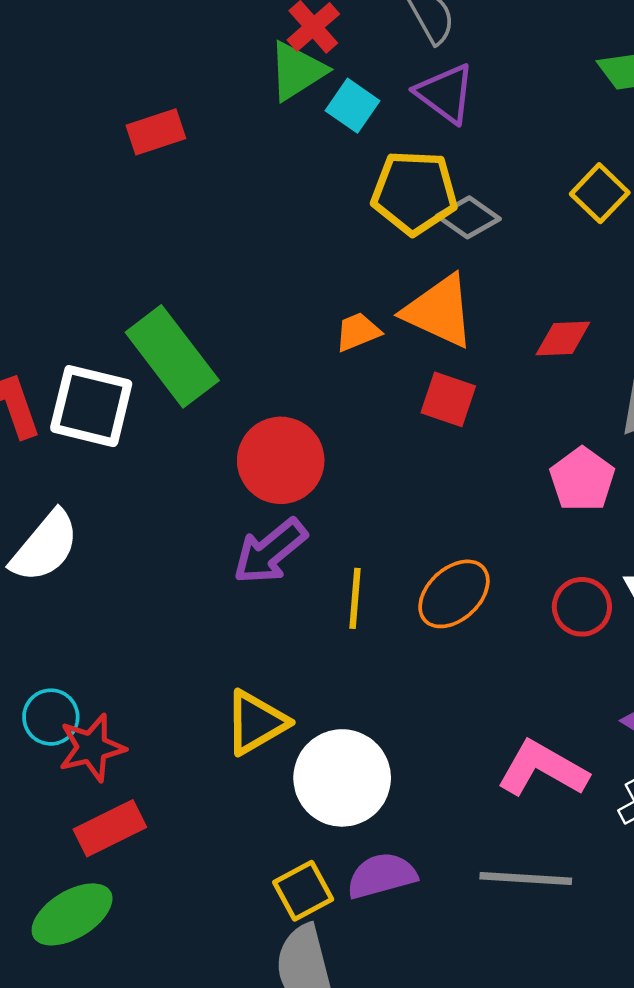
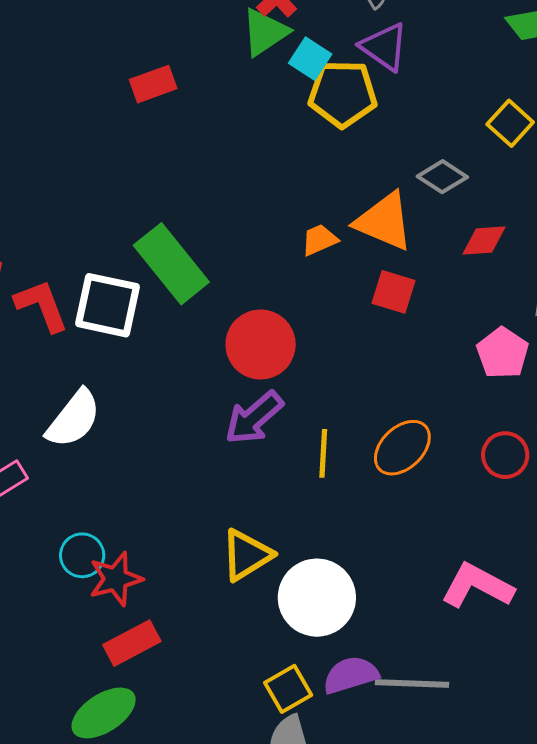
yellow pentagon: (414, 192) -> (343, 94), moved
gray diamond: (468, 217) -> (442, 177), moved
gray line: (526, 879) -> (412, 683), moved

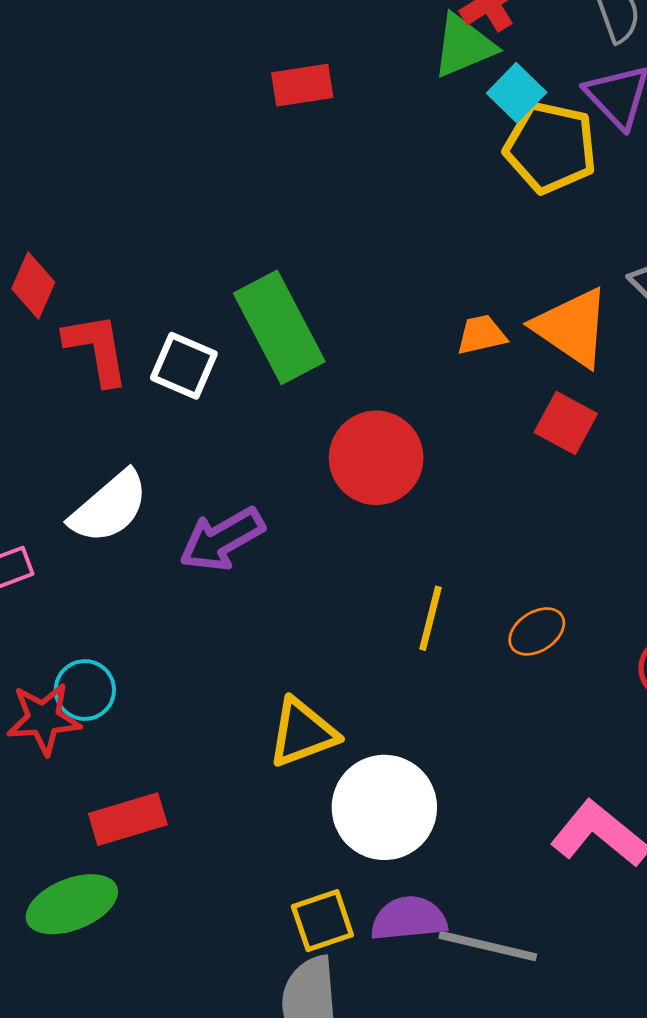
white square: (108, 305) -> (184, 366), size x0.7
purple arrow: (254, 418) -> (222, 539), moved
orange ellipse: (402, 448) -> (537, 631), size x0.7
red star: (116, 579) -> (44, 719), moved

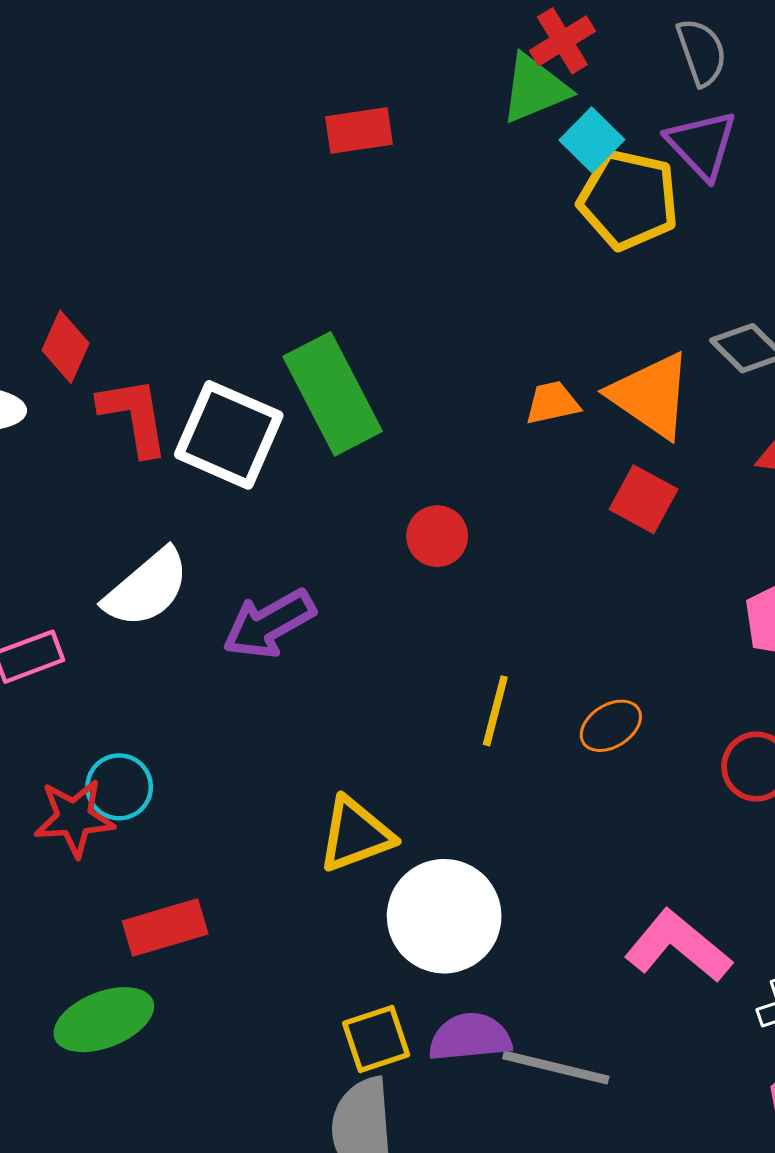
white square: (184, 366) -> (229, 435), size x1.5
red circle: (376, 458) -> (437, 536), size x0.6

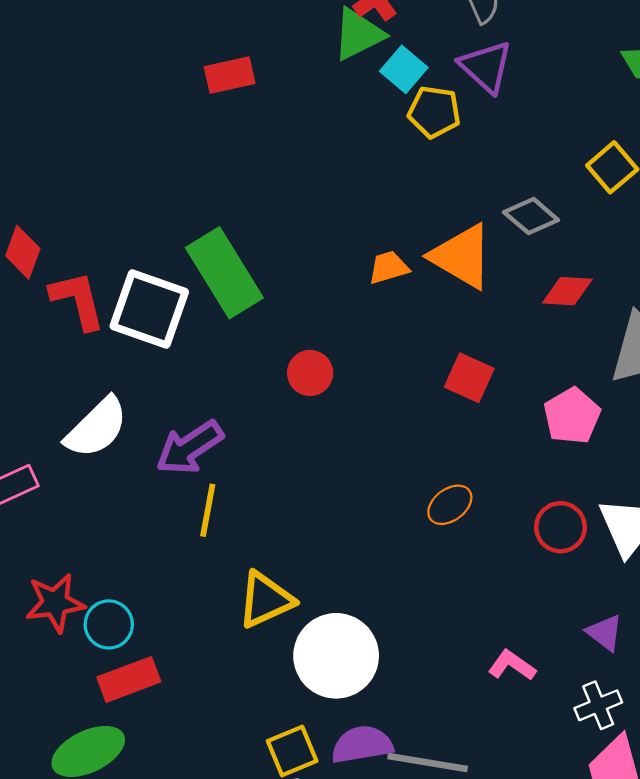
yellow pentagon: (628, 200) -> (434, 112), size x0.7
red square: (644, 499) -> (469, 378), moved
yellow line: (495, 711) -> (208, 510), moved
cyan circle: (119, 787) -> (109, 624), moved
pink L-shape: (678, 946) -> (512, 665), size x0.6

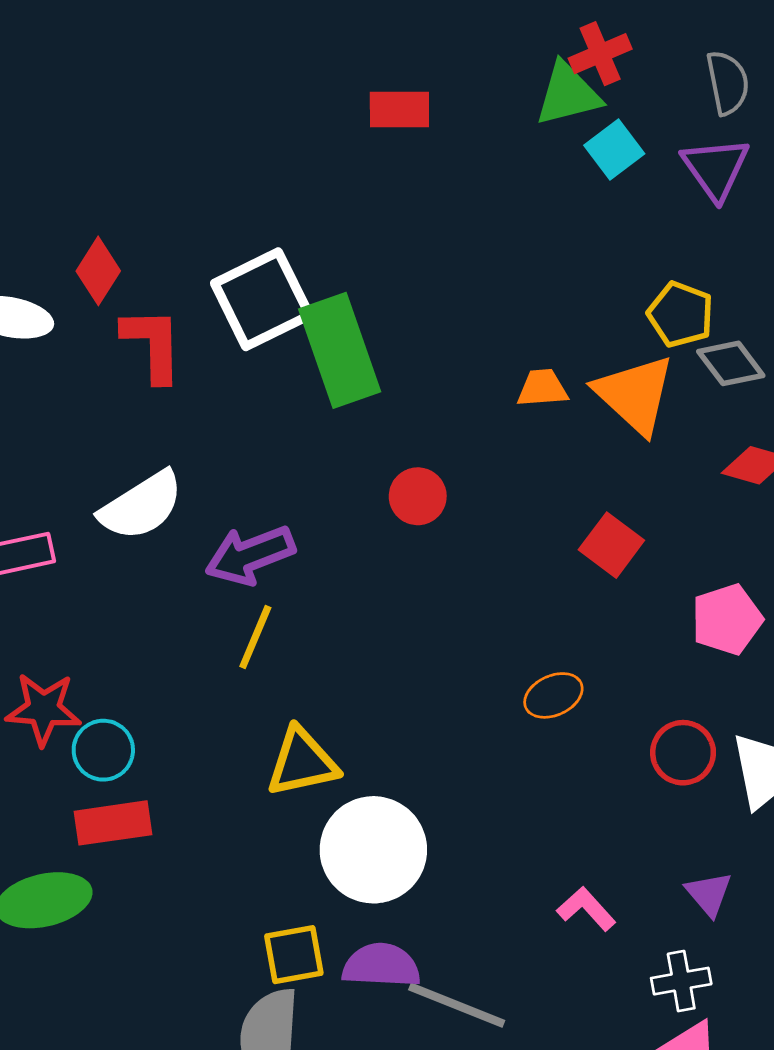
yellow pentagon: (434, 112) -> (681, 314), moved
white square: (149, 309) -> (262, 299), moved, turned 32

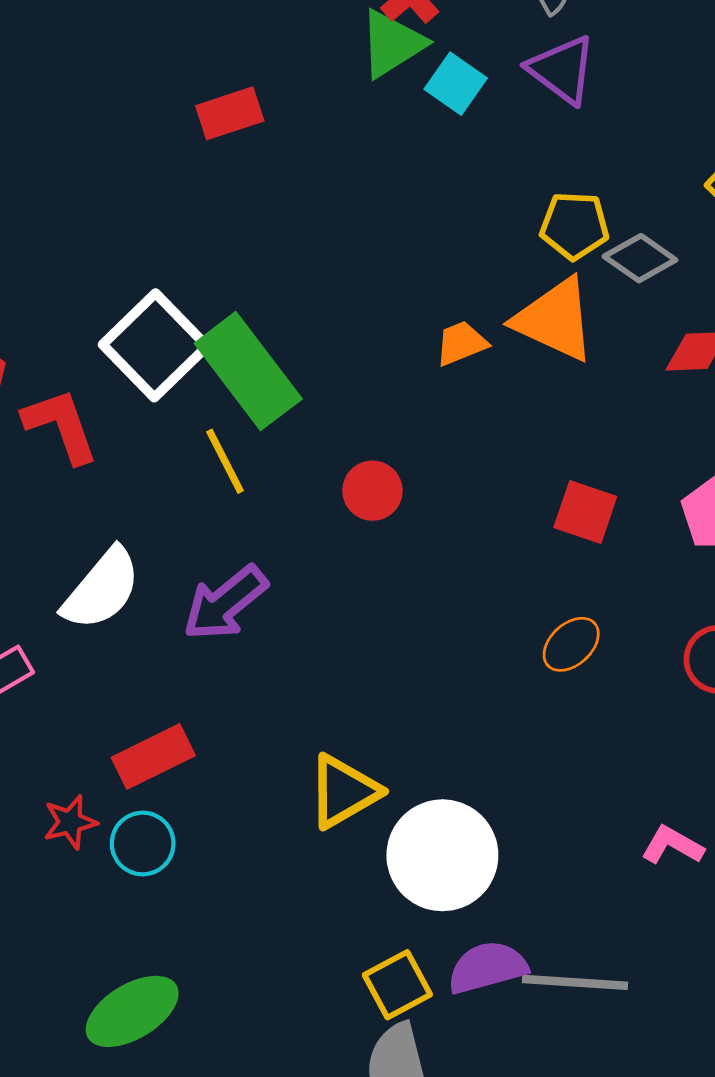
red square: (611, 545) -> (585, 512), moved
yellow line: (255, 637) -> (225, 461), moved, turned -32
red star: (43, 709) -> (70, 822), size x0.7
red rectangle: (113, 823) -> (153, 757), moved

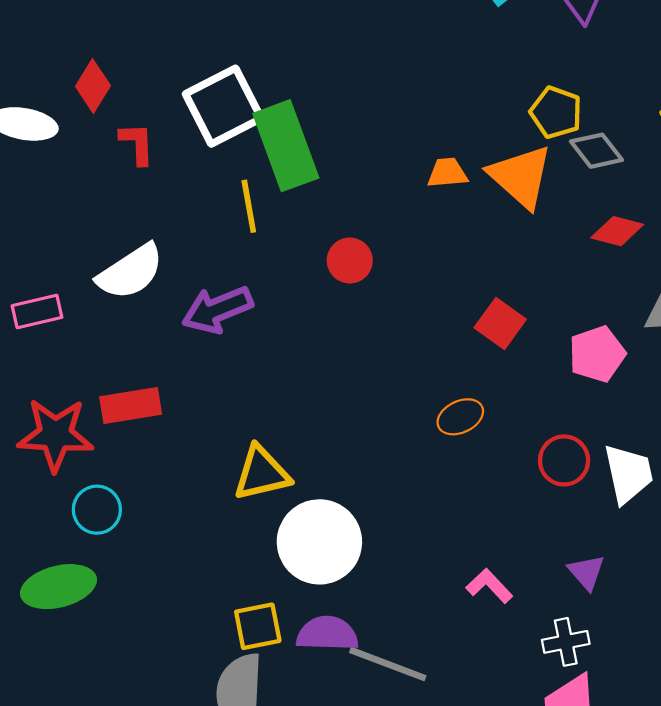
red L-shape: (61, 426) -> (137, 144), size x0.7
red star: (70, 822) -> (55, 435), size x1.8
cyan circle: (143, 844) -> (97, 510), moved

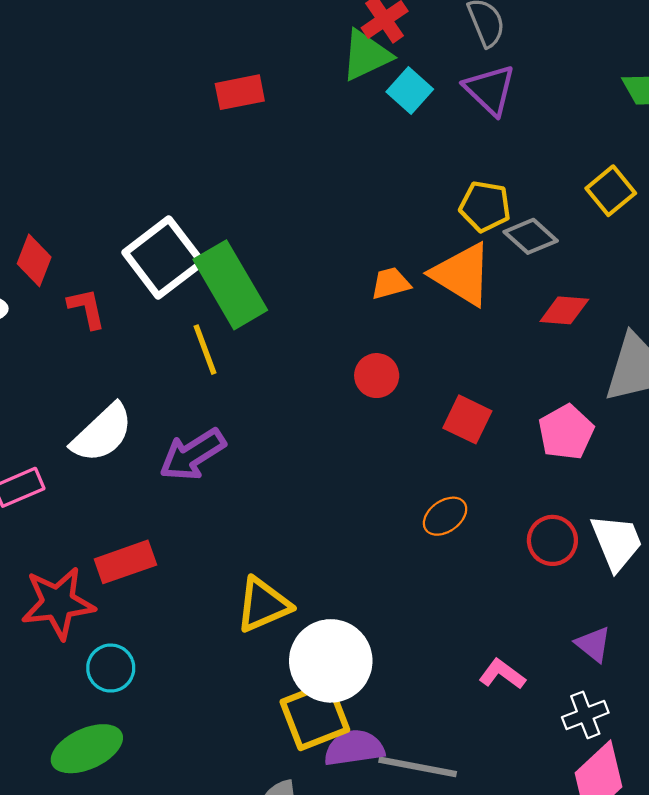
red circle: (350, 260) -> (377, 376), moved
yellow square: (258, 626) -> (315, 716), moved, size x1.4

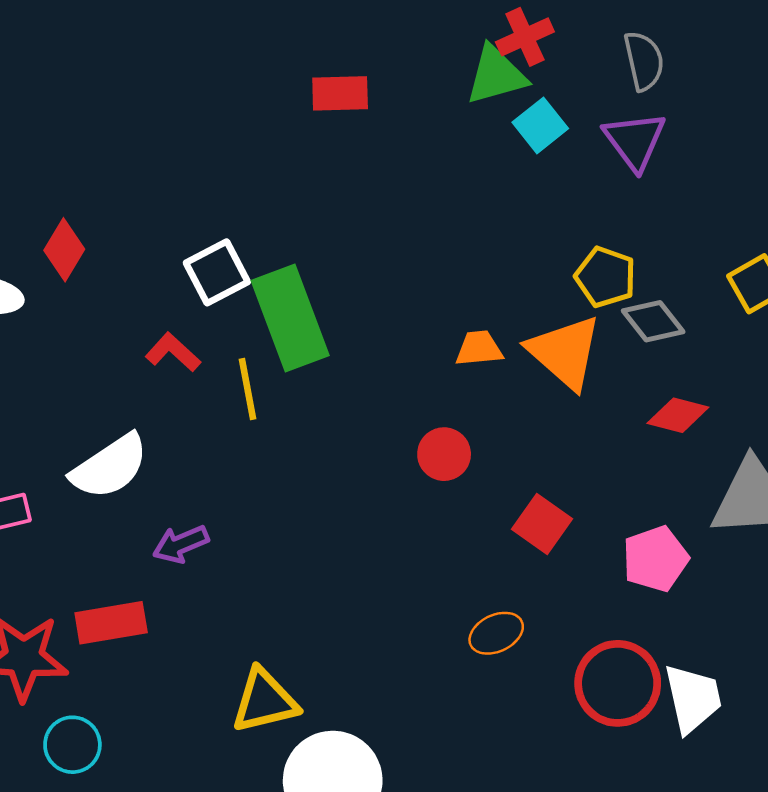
white square: (163, 257) -> (217, 272), size x0.7
red L-shape: (87, 308) -> (173, 352), moved, turned -45
purple arrow: (192, 455) -> (181, 544), moved, size x0.7
red circle: (552, 540) -> (618, 683), size x1.4

